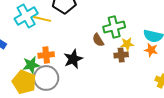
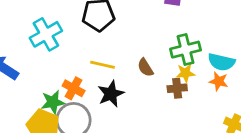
yellow line: (42, 19) -> (103, 65), moved
green cross: (114, 27) -> (185, 50), moved
orange cross: (46, 55) -> (74, 88), turned 35

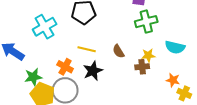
green cross: (185, 50) -> (146, 22), moved
orange star: (219, 81) -> (173, 80), moved
green star: (53, 102) -> (33, 77), moved

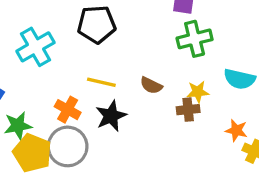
brown semicircle: (119, 51) -> (151, 85), turned -32

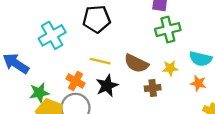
brown semicircle: (151, 85) -> (136, 63), size x1.5
brown cross: (188, 110) -> (153, 88), moved
orange star: (236, 130) -> (198, 83), moved

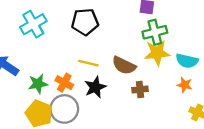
cyan cross: (52, 35) -> (33, 24), moved
yellow star: (170, 68) -> (157, 53), moved, size x1.6
green star: (39, 93) -> (38, 84), moved

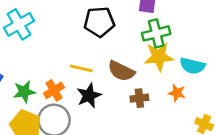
black pentagon: (85, 22) -> (99, 22), moved
orange cross: (64, 83) -> (54, 90), turned 30
orange star: (185, 85) -> (177, 93), moved

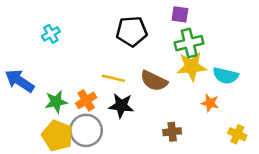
cyan cross: (19, 24) -> (51, 34), size x0.6
black star: (89, 96) -> (121, 106), turned 30
brown cross: (139, 98) -> (172, 132), moved

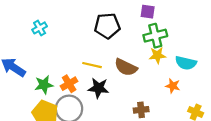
yellow star: (192, 67) -> (157, 55), size x0.7

